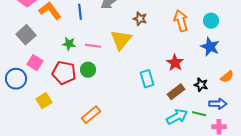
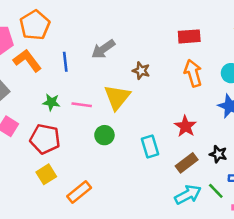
green circle: (88, 70) -> (104, 135), moved
yellow square: (44, 101) -> (46, 174), moved
green line: (199, 114) -> (216, 191), turned 32

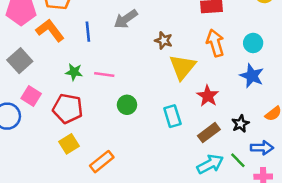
yellow triangle: (117, 97) -> (182, 67), moved
black star: (218, 154) -> (240, 124), turned 30

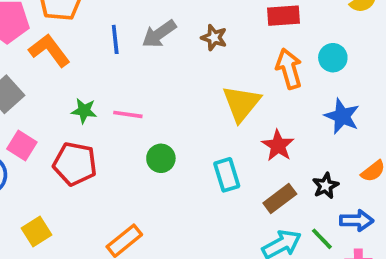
blue line: (88, 32) -> (115, 39), moved
brown star: (164, 40) -> (214, 38), moved
cyan circle: (253, 43) -> (333, 58), moved
yellow square: (69, 144) -> (37, 231), moved

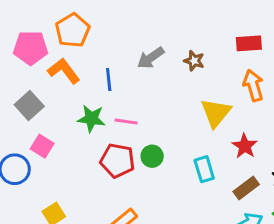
blue line: (115, 39) -> (109, 80), moved
green star: (84, 111) -> (91, 119), size x1.4
red pentagon: (75, 164) -> (117, 161), moved

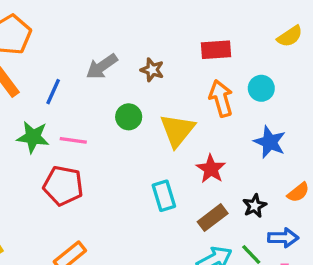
blue line: (109, 80) -> (53, 92), turned 30
green circle: (152, 156) -> (129, 117), moved

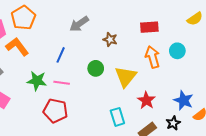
gray arrow: (102, 66) -> (79, 24), moved
blue line: (53, 92) -> (61, 55), moved
blue star: (270, 142) -> (184, 100), moved

